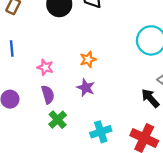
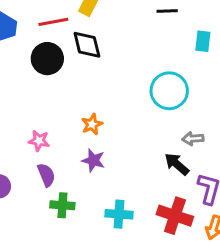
green cross: (58, 120) -> (62, 205), turned -36
cyan cross: (101, 132) -> (119, 214), turned 30

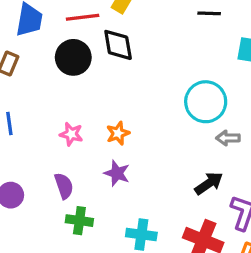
gray arrow: (193, 139) -> (228, 138), moved
pink star: (39, 141) -> (71, 134), moved
black arrow: (177, 164) -> (209, 183), turned 100

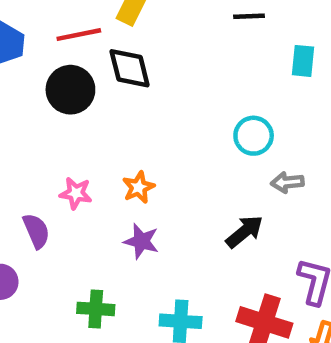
cyan circle: (206, 102) -> (254, 136), size x0.7
black arrow: (209, 183) -> (244, 232), moved
purple semicircle: (64, 186) -> (36, 231), moved

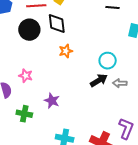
orange star: (139, 187) -> (66, 51), moved
black arrow: (244, 232) -> (99, 80), moved
green cross: (96, 309) -> (24, 114), moved

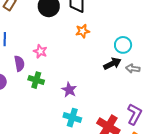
purple star: (52, 101) -> (69, 90), moved
green cross: (24, 114) -> (36, 80), moved

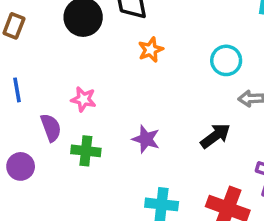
black arrow: (112, 64) -> (215, 136), moved
purple star: (69, 90) -> (146, 139), moved

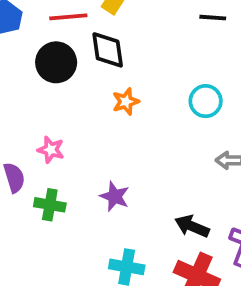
cyan circle: (226, 60) -> (206, 101), moved
black arrow: (215, 136) -> (192, 226), moved, turned -124

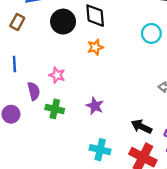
cyan circle: (206, 101) -> (151, 33), moved
orange star: (126, 102) -> (95, 47), moved

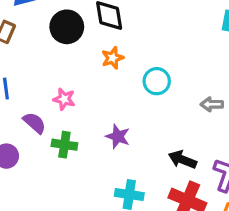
cyan circle: (151, 33) -> (157, 81), moved
purple semicircle: (34, 91) -> (34, 123), turned -30

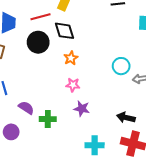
cyan circle: (157, 81) -> (121, 66), moved
pink star: (64, 99) -> (73, 85), moved

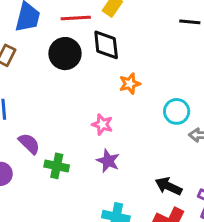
orange star: (71, 58) -> (130, 84), moved

